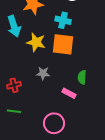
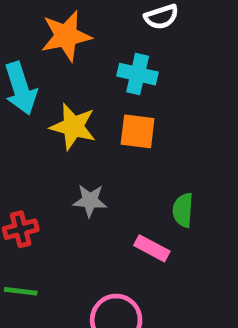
orange square: (63, 44) -> (138, 131), size x0.7

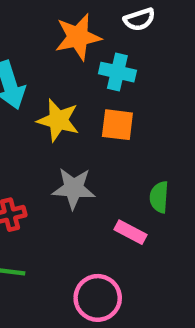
orange star: (66, 36) -> (78, 37), moved
gray star: (90, 201) -> (74, 188), size x1.4

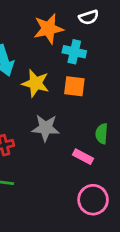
pink circle: (98, 298) -> (93, 200), moved

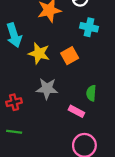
cyan cross: (74, 52) -> (89, 27), moved
orange square: (74, 86) -> (70, 56), turned -36

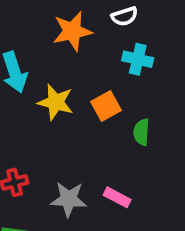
gray star: (47, 89) -> (69, 199), moved
green semicircle: (91, 93) -> (141, 132), moved

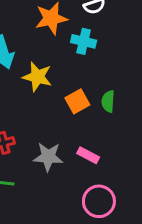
cyan cross: (138, 59) -> (84, 41), moved
orange square: (106, 106) -> (77, 101), moved

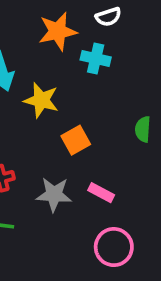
orange square: (77, 101) -> (76, 140), moved
green semicircle: (108, 101) -> (143, 129), moved

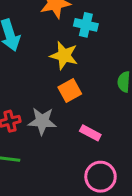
yellow star: (41, 100) -> (64, 56), moved
gray star: (54, 194) -> (42, 121), moved

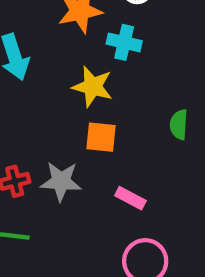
orange square: (70, 91) -> (101, 137), turned 35

